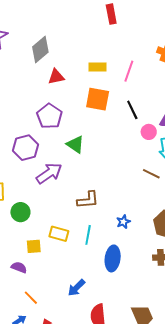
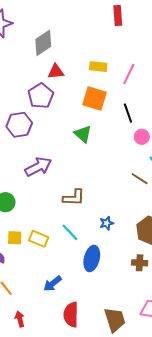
purple pentagon: (50, 116) -> (41, 96), moved
green triangle: (75, 145) -> (83, 134), moved
purple hexagon: (25, 148) -> (19, 125), moved
yellow rectangle: (59, 234) -> (39, 239), moved
cyan line: (88, 235) -> (70, 232), turned -60

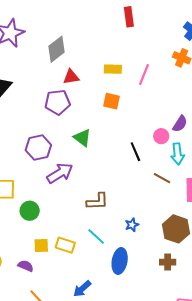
purple pentagon: (41, 96) -> (58, 102), turned 30
orange square: (95, 98) -> (112, 101), size x0.7
black line: (128, 113) -> (135, 152), moved
purple hexagon: (19, 125) -> (38, 148), moved
green triangle: (83, 134) -> (82, 138), moved

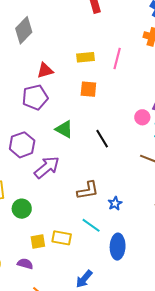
gray diamond: (57, 49) -> (24, 30), moved
black line: (135, 152) -> (102, 139), moved
blue star: (132, 225) -> (115, 203), moved

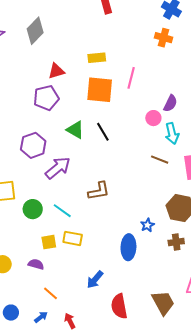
pink line: (117, 58) -> (131, 78), moved
orange square: (88, 89) -> (100, 90), size x1.6
black line: (102, 139) -> (103, 132), moved
blue star: (115, 203) -> (147, 225), moved
cyan line: (91, 225) -> (62, 211), moved

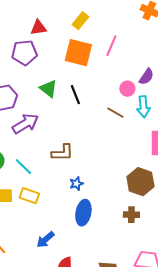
yellow rectangle: (97, 58) -> (80, 21), turned -54
brown line: (160, 160) -> (115, 113), moved
blue star: (147, 225) -> (76, 184), moved

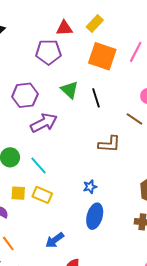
yellow rectangle: (80, 21) -> (95, 24), moved
brown L-shape: (62, 153) -> (109, 144), moved

